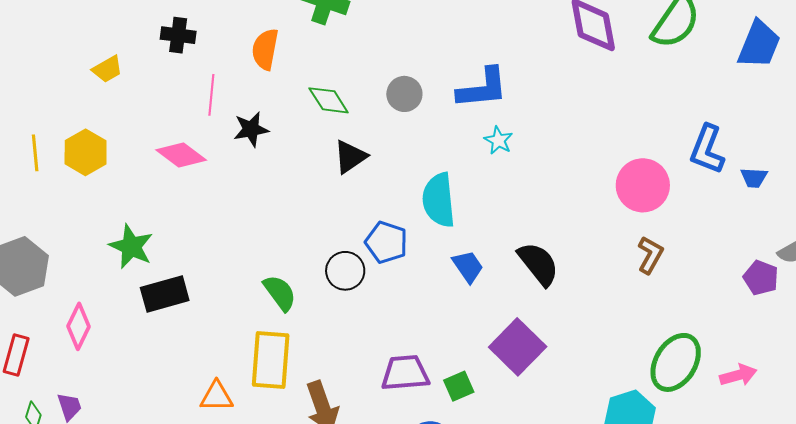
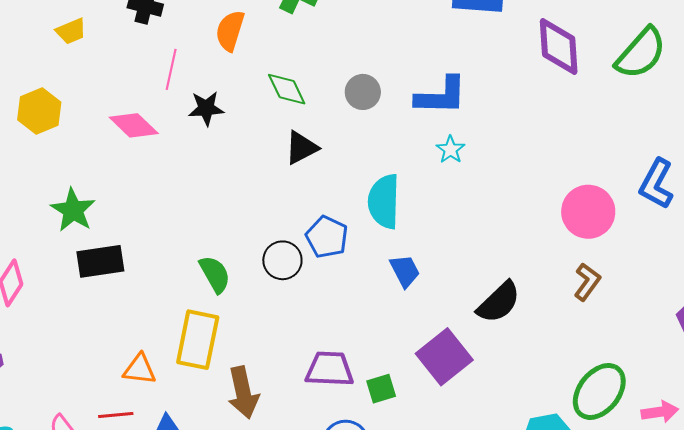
black semicircle: (538, 264) -> (499, 302), moved, turned 78

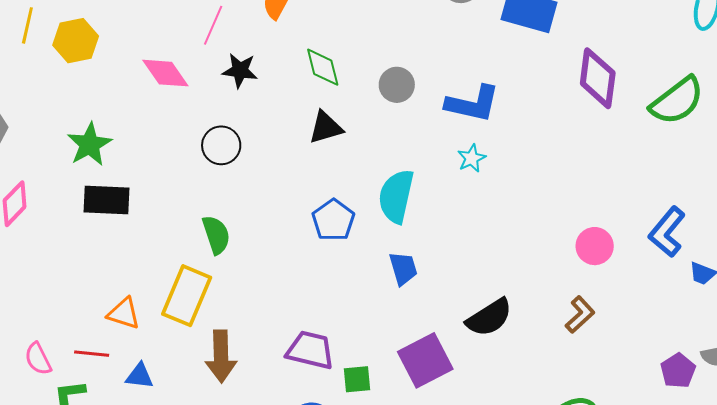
pink circle: (588, 212) -> (595, 246), size x0.7
black circle: (282, 260) -> (221, 145), moved

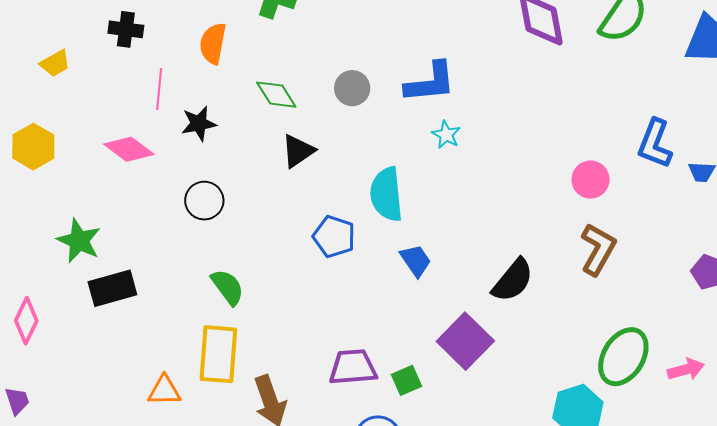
brown L-shape: (580, 315) -> (598, 249), size x1.4

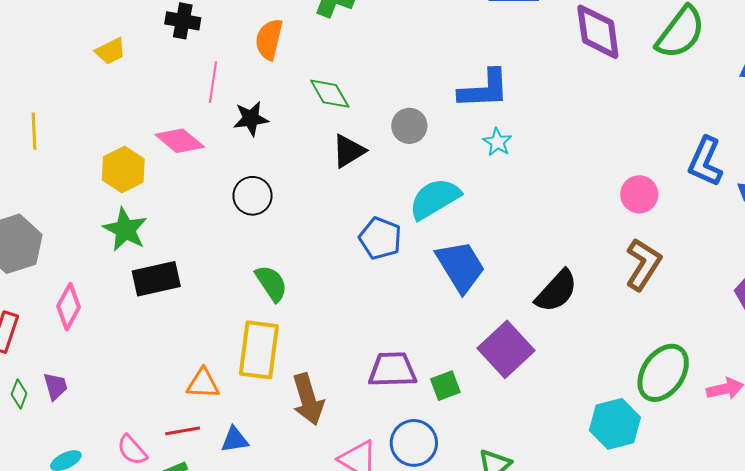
gray circle: (352, 88) -> (409, 126), moved
yellow hexagon: (33, 147) -> (123, 169), moved
cyan semicircle: (386, 194) -> (435, 199), turned 62
blue trapezoid: (416, 261) -> (461, 266), size x1.6

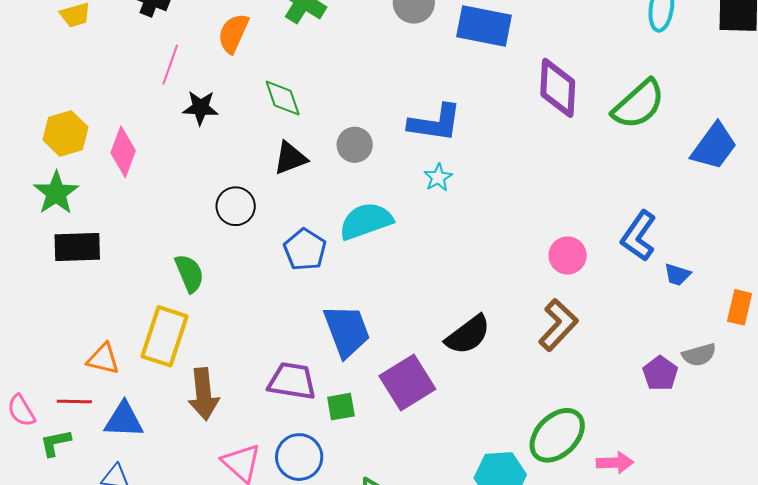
pink diamond: (180, 141) -> (123, 152), moved, turned 60
black circle: (252, 196) -> (236, 206), moved
blue trapezoid: (461, 266) -> (347, 331), moved
blue triangle: (235, 440) -> (124, 420), size x1.4

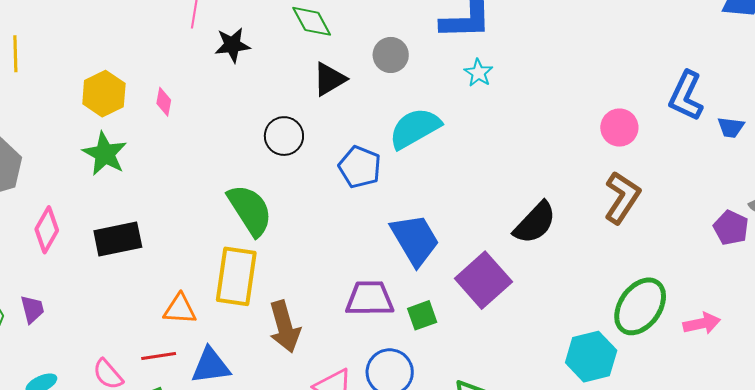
pink diamond: (123, 152) -> (164, 102), size x0.6
black rectangle: (77, 247) -> (118, 239), moved
green semicircle: (189, 273) -> (250, 210), size x1.4

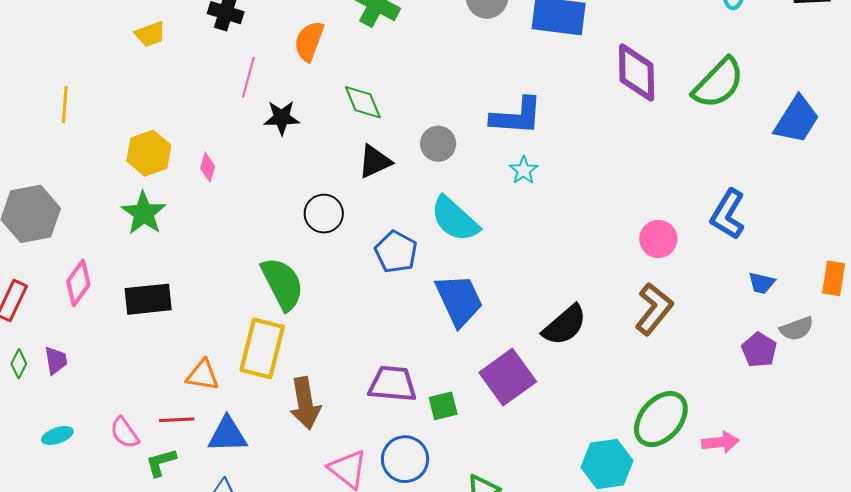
blue trapezoid: (731, 127) -> (762, 283), moved
cyan semicircle: (415, 128) -> (455, 219), turned -114
blue trapezoid: (415, 240) -> (459, 300), moved

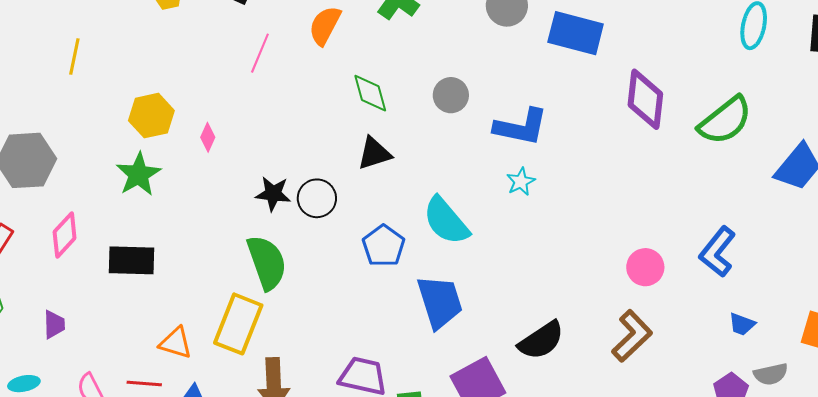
black star: (282, 118) -> (273, 194), moved
gray circle: (438, 144) -> (451, 95), moved
purple trapezoid: (56, 360) -> (54, 324), moved

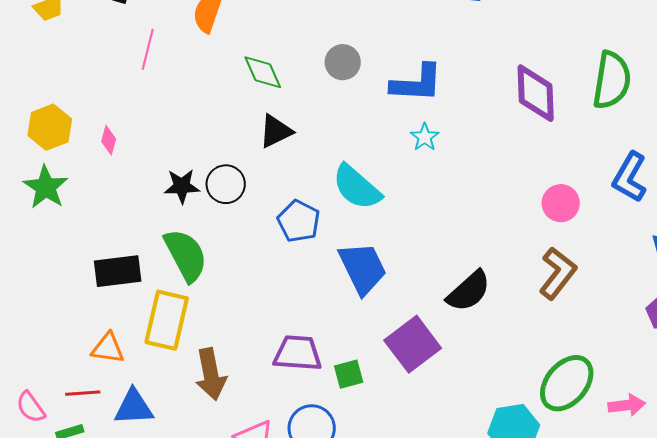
purple diamond: (645, 99) -> (536, 93), moved
green semicircle: (725, 120) -> (612, 80), moved, turned -34
black rectangle: (132, 260) -> (118, 271), moved

